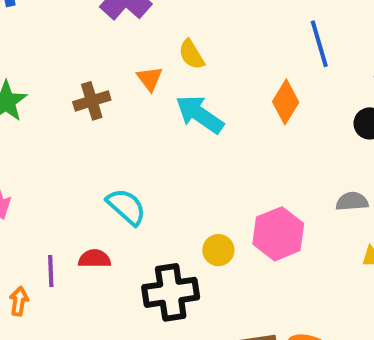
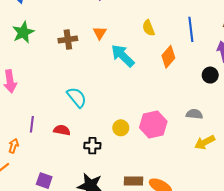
yellow semicircle: (191, 54) -> (148, 28), moved
red semicircle: (95, 259) -> (62, 130), moved
black cross: (171, 292) -> (92, 146), size x0.6
orange arrow: (19, 301) -> (14, 146), moved

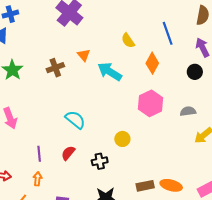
pink hexagon: (153, 125) -> (150, 103), moved
red semicircle: (62, 130) -> (68, 153), turned -49
orange arrow: (14, 146) -> (38, 179), moved

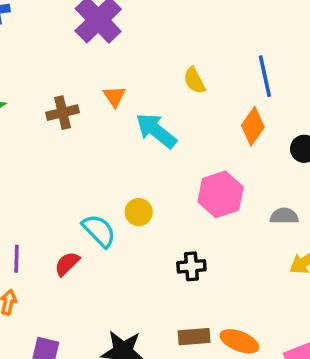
orange diamond: (152, 63) -> (253, 126), moved
cyan semicircle: (75, 120) -> (99, 231), moved
yellow circle: (122, 139) -> (139, 212), moved
black cross: (100, 161) -> (191, 266), moved

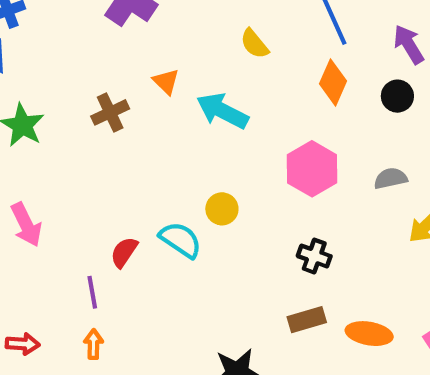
red semicircle: (67, 264) -> (124, 252), moved
black cross: (191, 266) -> (314, 256), moved, turned 36
brown rectangle: (194, 337) -> (307, 320), moved

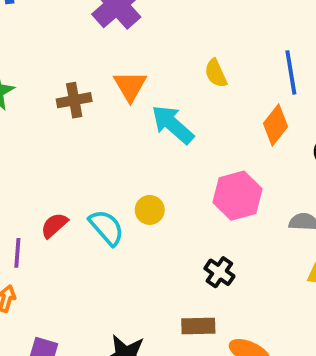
orange triangle: (166, 81) -> (130, 86), size x1.4

